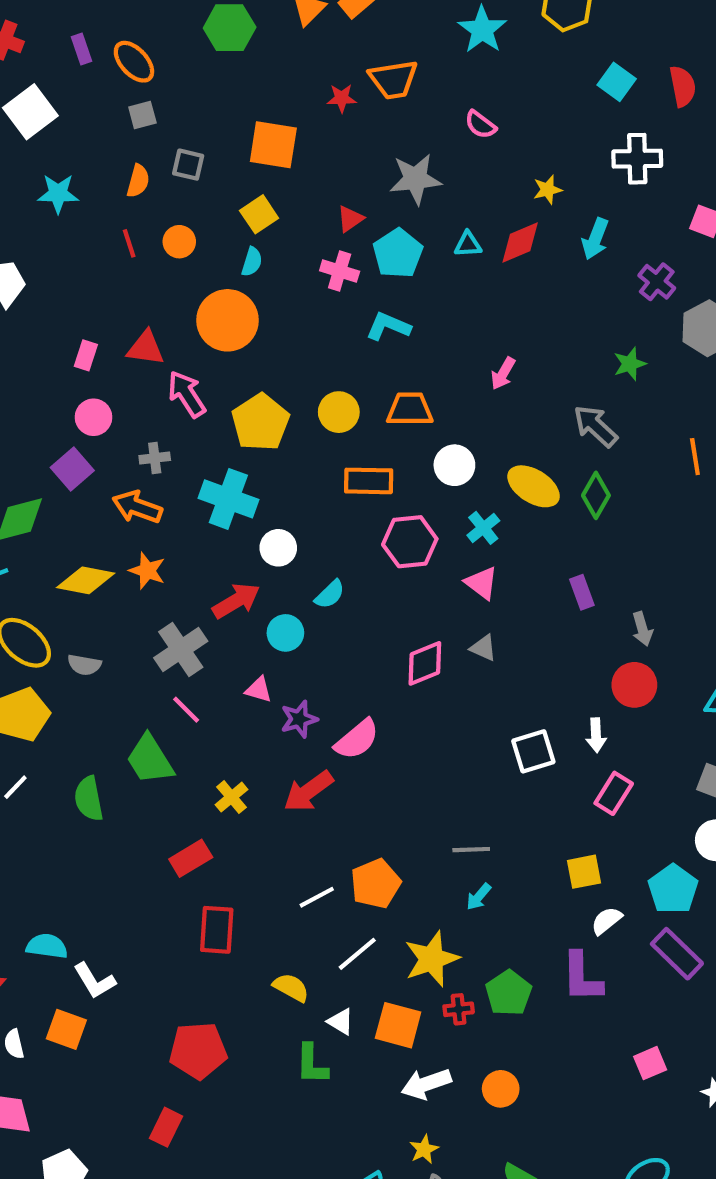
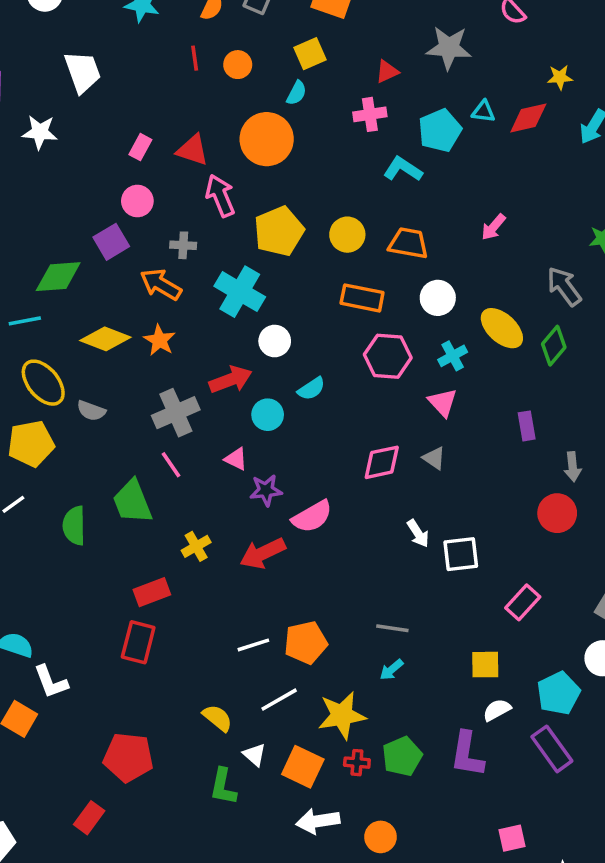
cyan pentagon: (398, 253) -> (440, 130), moved
pink cross: (340, 271) -> (370, 114), turned -36
white arrow: (596, 735) -> (418, 533), moved, turned -40
red rectangle: (217, 930) -> (138, 642), moved

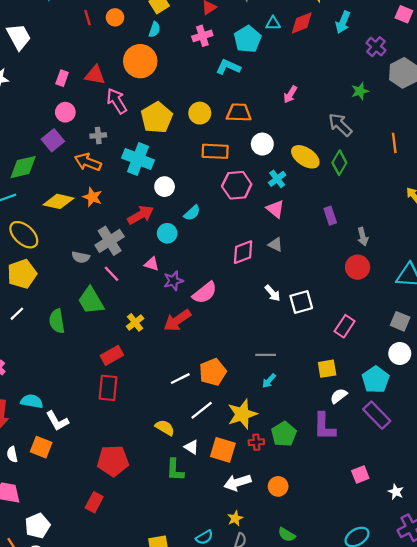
gray semicircle: (91, 411) -> (81, 257), moved

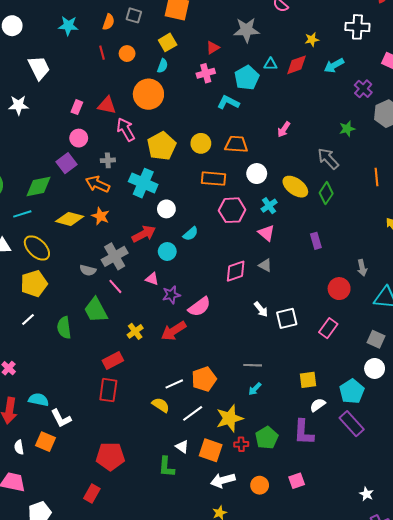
cyan arrow: (343, 22) -> (334, 66), turned 36
gray arrow: (363, 237) -> (362, 268), moved
pink rectangle: (345, 326) -> (328, 328), moved
yellow semicircle: (165, 428) -> (161, 405), moved
pink square: (360, 475) -> (297, 481), moved

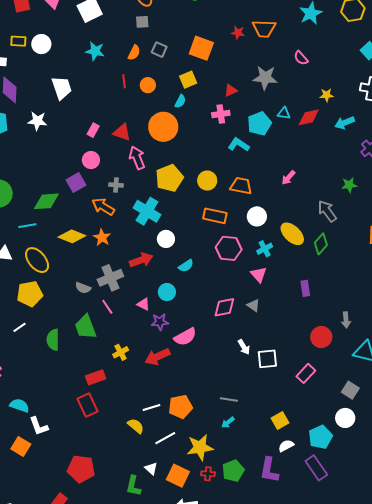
cyan circle: (167, 251) -> (167, 292), moved
yellow square: (308, 380) -> (280, 420), turned -30
red rectangle: (108, 390) -> (88, 405), turned -40

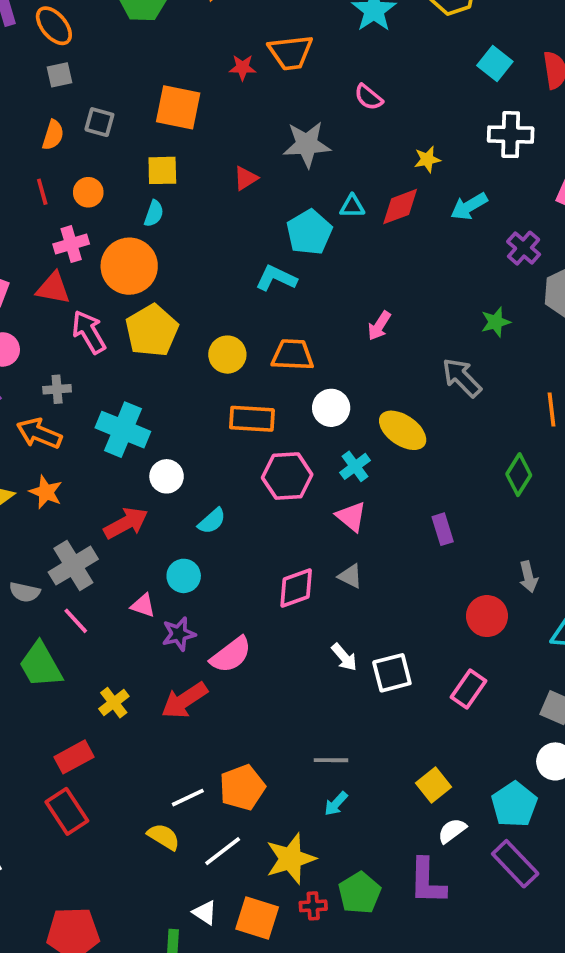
yellow square: (188, 80) -> (162, 170), turned 30
pink cross: (221, 114) -> (71, 244), moved
yellow pentagon: (169, 178) -> (152, 331), moved
green diamond: (321, 244) -> (519, 475), moved

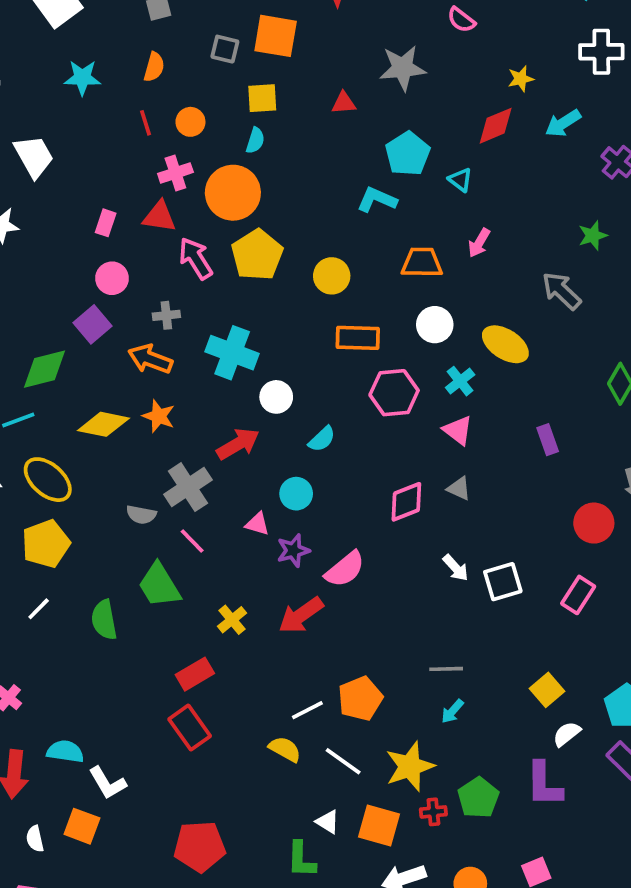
gray square: (99, 122) -> (225, 49), moved
red triangle: (246, 178) -> (344, 103), turned 30
cyan triangle: (352, 206) -> (460, 180), moved, turned 40
orange trapezoid: (293, 355) -> (422, 263), moved
white line: (223, 851) -> (343, 761), turned 75

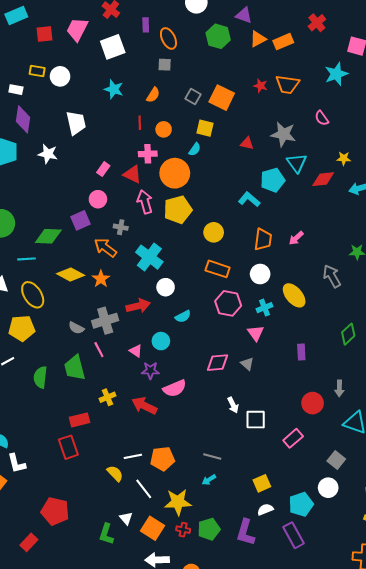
cyan triangle: (460, 180) -> (297, 163), moved, size x1.5
orange trapezoid: (422, 263) -> (263, 239), turned 80
red arrow: (301, 615) -> (144, 406), turned 45

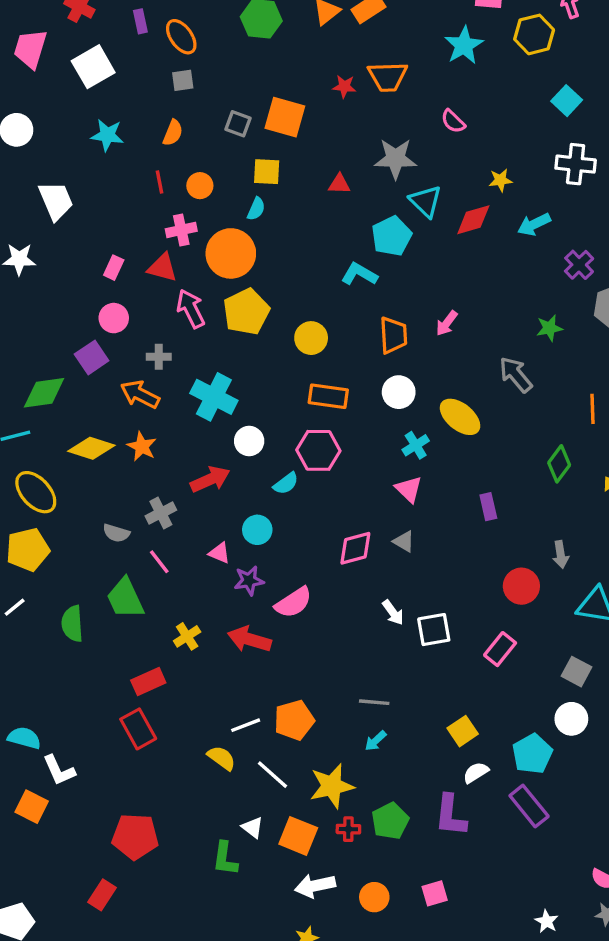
pink hexagon: (228, 303) -> (318, 450), moved
gray cross: (105, 321) -> (161, 513), size x0.7

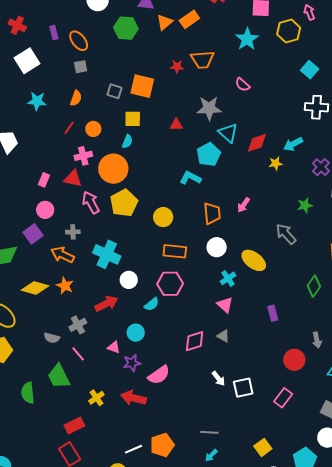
yellow star: (500, 180) -> (276, 163), moved
red line: (159, 182) -> (69, 128), turned 48

